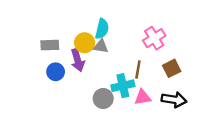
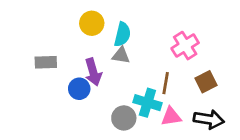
yellow circle: (85, 43) -> (92, 23), moved
gray rectangle: (50, 45) -> (46, 62), moved
blue circle: (56, 72) -> (79, 89), moved
cyan cross: (123, 86) -> (147, 103), turned 30

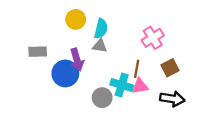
blue circle: (79, 89) -> (65, 73), size x1.5
pink triangle: (171, 117) -> (140, 86), moved

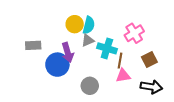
yellow circle: (76, 19) -> (75, 24), moved
gray triangle: (100, 46) -> (88, 40), turned -32
cyan cross: (122, 85) -> (107, 48), moved

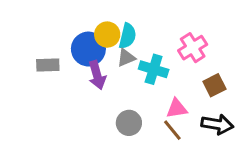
brown line: (120, 61) -> (172, 130), moved, turned -49
blue circle: (57, 65) -> (88, 49), moved

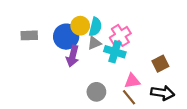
pink cross: (193, 48) -> (120, 35), moved
gray rectangle: (48, 65) -> (29, 35), moved
purple arrow: (97, 75) -> (73, 56), turned 30

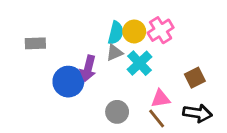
yellow circle: (80, 26) -> (134, 31), moved
pink cross: (120, 35) -> (161, 30), moved
blue circle: (66, 37) -> (68, 82), moved
cyan cross: (115, 52) -> (139, 63), turned 30

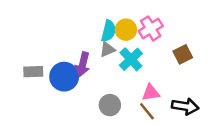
gray rectangle: (35, 43) -> (33, 72), moved
brown square: (195, 78) -> (183, 54), moved

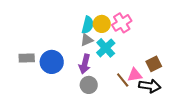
brown square: (183, 54) -> (154, 64), moved
purple arrow: (83, 64) -> (85, 64), moved
pink triangle: (151, 93) -> (135, 75), moved
brown line: (147, 111) -> (123, 80), moved

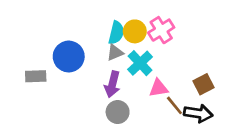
blue circle: (52, 62) -> (69, 57), moved
pink triangle: (135, 75) -> (159, 88), moved
brown line: (123, 80) -> (174, 105), moved

